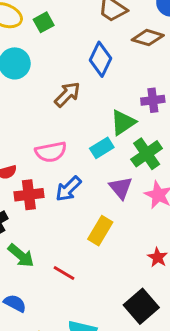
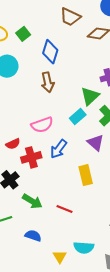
blue diamond: (100, 59) -> (50, 52), moved
brown arrow: (67, 94) -> (48, 82), turned 132
yellow rectangle: (100, 231) -> (86, 175), turned -36

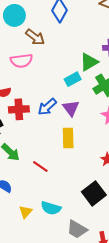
brown arrow: (48, 82) -> (35, 37), moved, turned -54
pink semicircle: (42, 125) -> (21, 61), moved
purple triangle: (95, 143) -> (71, 108), moved

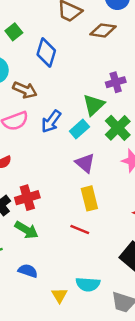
blue arrow: (47, 107) -> (51, 121), moved
red cross: (19, 109) -> (27, 198), moved
red line: (40, 167) -> (80, 229), moved

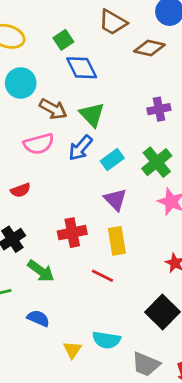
green square: (14, 32) -> (63, 40), moved
blue diamond: (46, 53) -> (82, 68), turned -48
green triangle: (94, 105) -> (92, 115), moved, turned -35
red cross: (27, 198) -> (72, 233), moved

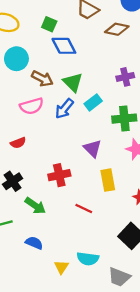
green square: (63, 40) -> (49, 24), turned -32
cyan rectangle: (112, 160) -> (93, 102), moved
green cross: (157, 162) -> (124, 119), turned 35
yellow rectangle: (117, 241) -> (108, 180), moved

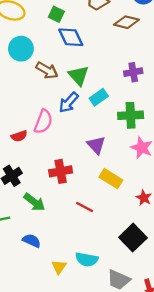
pink semicircle: (32, 106) -> (43, 122), moved, turned -55
yellow rectangle: (108, 180) -> (111, 179), turned -50

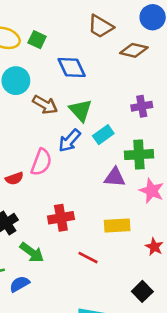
green square: (56, 14) -> (37, 40), moved
purple triangle: (96, 145) -> (115, 177), moved, turned -42
yellow rectangle: (111, 179) -> (117, 226), turned -35
black square: (133, 238) -> (142, 291), size x0.7
blue semicircle: (32, 241) -> (20, 284), moved, turned -54

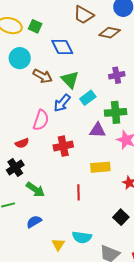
red semicircle: (14, 178) -> (22, 143), moved
red cross: (61, 218) -> (63, 146), moved
red line: (88, 258) -> (79, 192), turned 63
blue semicircle: (20, 284) -> (34, 222), moved

